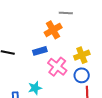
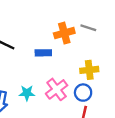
gray line: (66, 13) -> (88, 28), moved
pink cross: (57, 67) -> (57, 89), moved

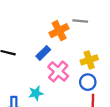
blue rectangle: (43, 53) -> (43, 53), turned -32
pink cross: (57, 89) -> (58, 71), moved

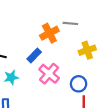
yellow cross: (89, 60) -> (87, 50), moved
cyan star: (36, 93) -> (11, 77), moved

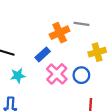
blue circle: (79, 84) -> (81, 75), moved

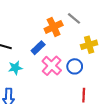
gray line: (81, 24) -> (74, 18), turned 32

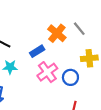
orange cross: (54, 27) -> (57, 33), turned -36

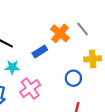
pink cross: (47, 72) -> (30, 89), moved

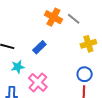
orange cross: (60, 33) -> (53, 17), moved
blue circle: (73, 78) -> (85, 74), moved

